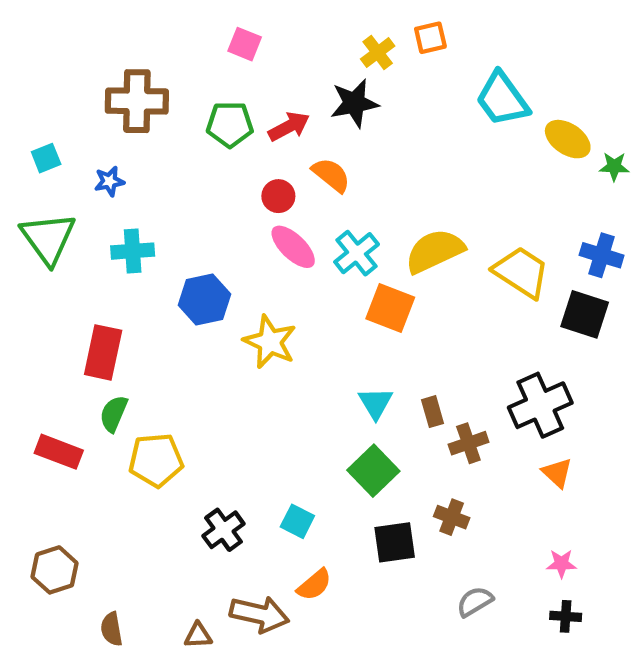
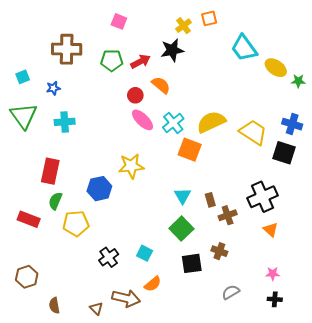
blue hexagon: (204, 300) -> (99, 189), moved
yellow star: (270, 342) -> (131, 166), turned -30
brown triangle: (198, 635) -> (96, 309), turned 48

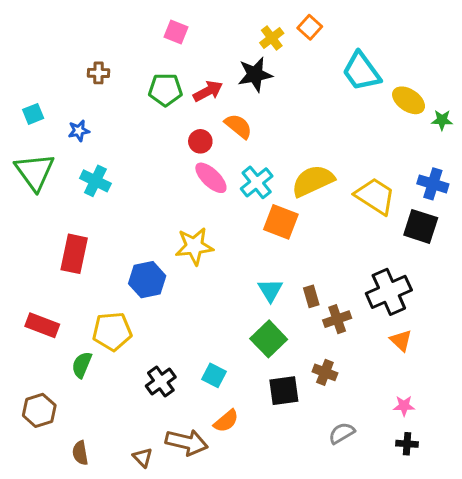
orange square: (209, 18) -> (310, 27), turned -35
brown cross: (67, 49) -> (98, 73), size x0.5
cyan cross: (65, 122) -> (95, 181), turned 30
green semicircle: (55, 201) -> (82, 365), moved

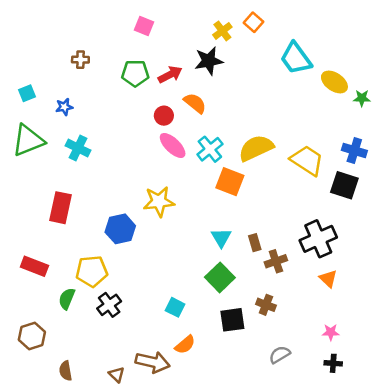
green triangle: (35, 172) -> (28, 141), turned 44
black cross: (161, 381) -> (109, 305), moved

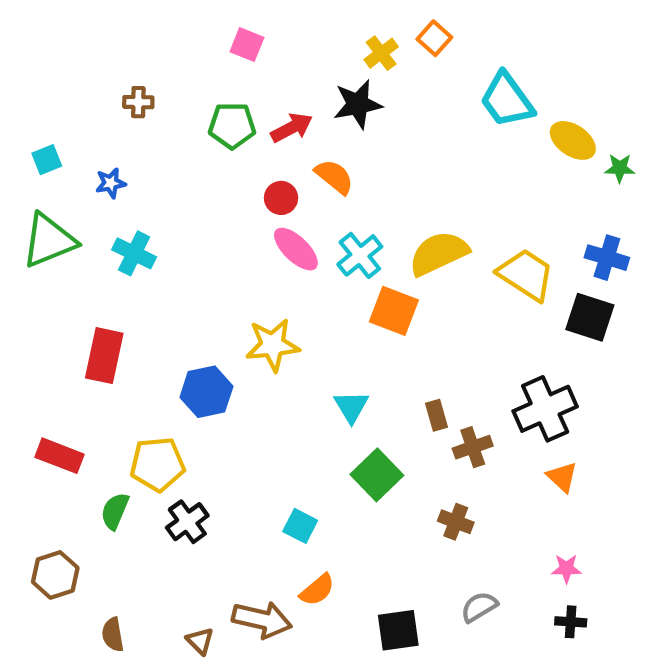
cyan triangle: (221, 238) -> (351, 407), moved
black square: (232, 320) -> (398, 630), moved

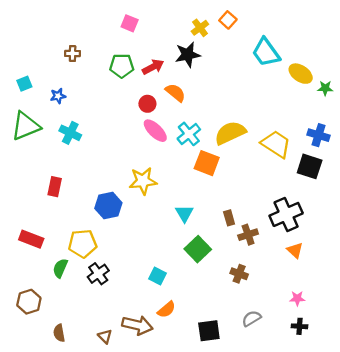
red rectangle: (104, 356) -> (55, 187), size x0.7

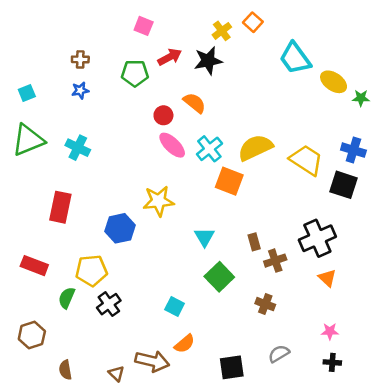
red arrow: (153, 67) -> (170, 57), moved
blue star: (58, 96) -> (80, 90), moved
red rectangle: (55, 187) -> (60, 207), size x1.4

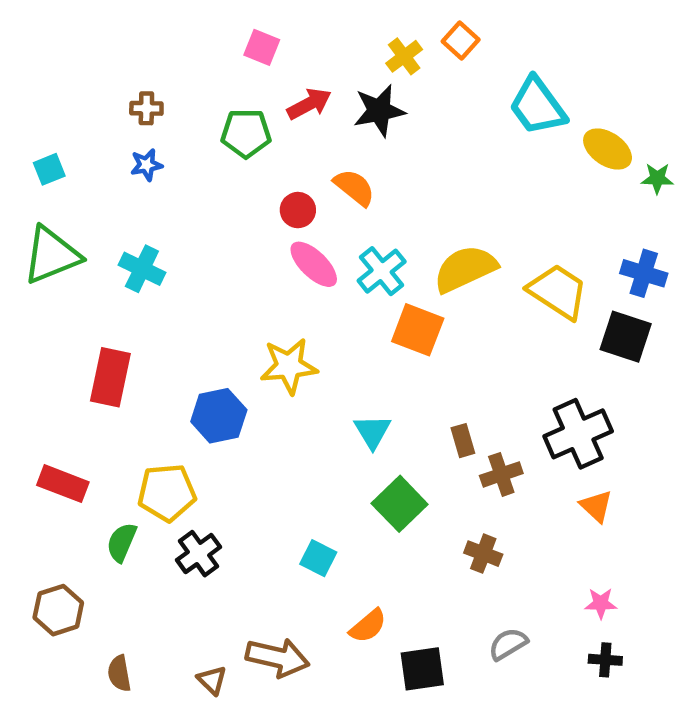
orange semicircle: (185, 344) -> (368, 626), moved

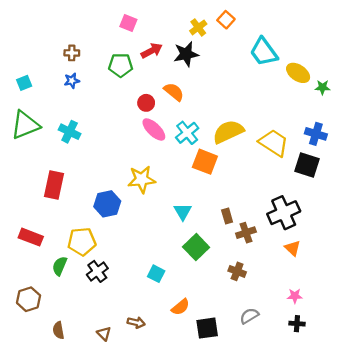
brown arrow: (278, 658) -> (136, 323), size x0.6

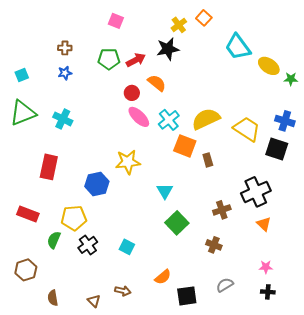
red arrow: (152, 51) -> (136, 60), moved
brown rectangle: (227, 216) -> (208, 160), moved
cyan square: (156, 274) -> (127, 247), moved

